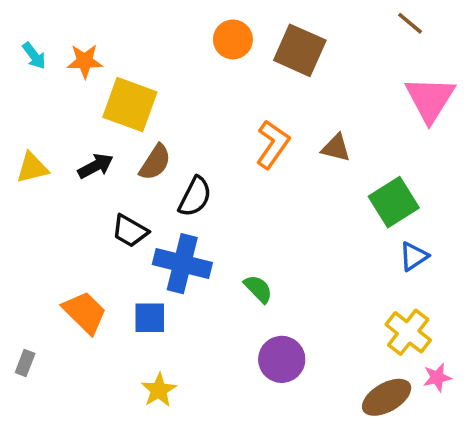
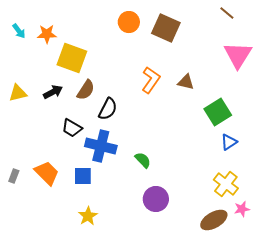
gray rectangle: (25, 363) -> (14, 176), moved

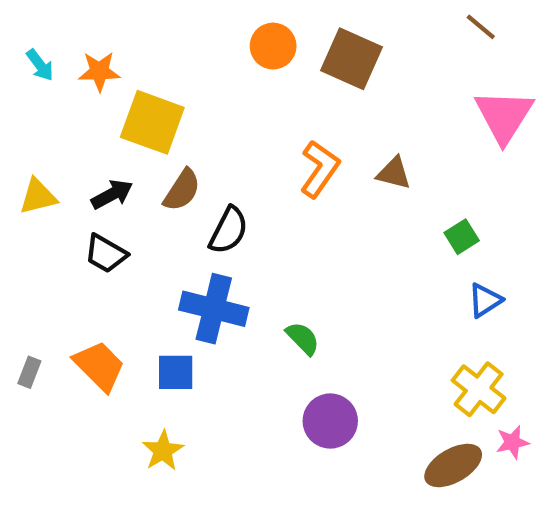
green square: (218, 112) -> (462, 237), size x0.6
black trapezoid: (72, 128) -> (106, 254), moved
yellow star: (88, 216) -> (163, 451), moved

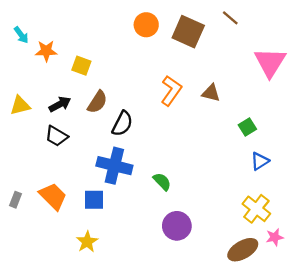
brown line: (481, 27) -> (230, 18), moved
orange star: (99, 71) -> (46, 51), moved
yellow square: (152, 122) -> (81, 66), size x0.6

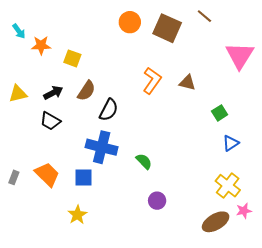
purple circle: (177, 226) -> (157, 201), size x0.7

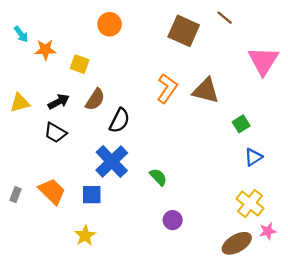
orange circle: (130, 22) -> (110, 24), moved
brown triangle: (187, 83) -> (206, 91), size x1.5
blue cross: (102, 147) -> (112, 161), turned 32

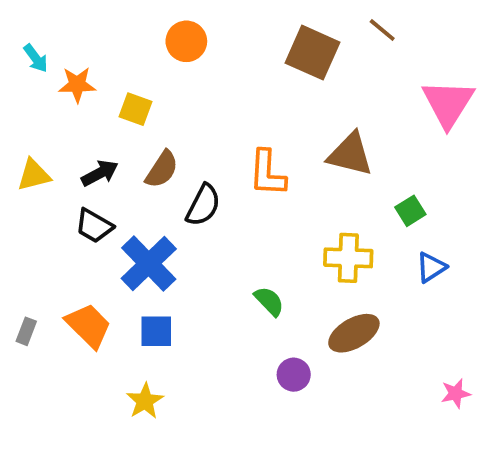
orange L-shape: (167, 88) -> (267, 173), moved, turned 148
blue cross: (112, 161) -> (149, 264), moved
yellow cross: (250, 203) -> (348, 258), moved, turned -36
brown ellipse: (237, 243) -> (354, 333), moved

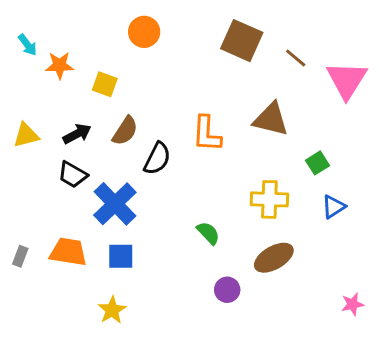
brown line: (382, 30) -> (296, 58), moved
orange trapezoid: (88, 326) -> (68, 252), turned -36

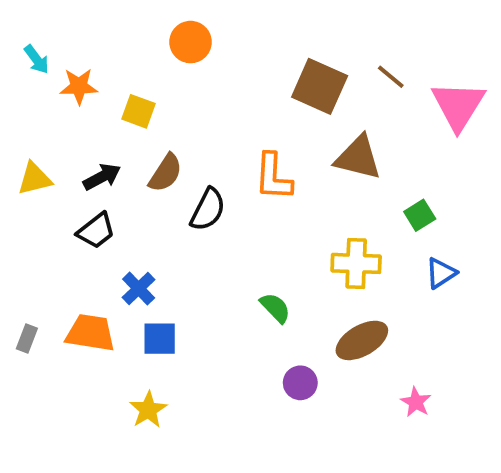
brown square: (242, 41) -> (320, 86), moved
black trapezoid: (73, 175) -> (96, 231), turned -68
blue cross: (115, 204) -> (139, 288), moved, size x0.6
pink star: (352, 304) -> (416, 402), moved, turned -30

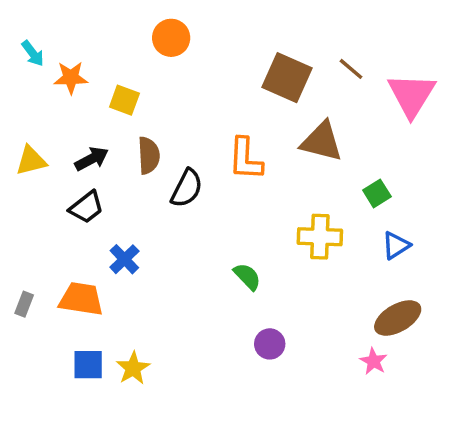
brown semicircle: (165, 173) -> (149, 155), turned -36
blue square: (160, 339) -> (88, 365), moved
brown ellipse: (362, 340) -> (398, 318), moved

